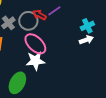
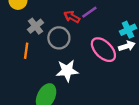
gray circle: (28, 21) -> (59, 38), moved
pink ellipse: (35, 44) -> (103, 50), moved

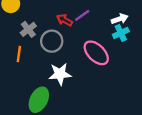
white arrow: (127, 46) -> (120, 19), moved

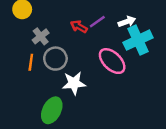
white arrow: (120, 19) -> (127, 22), moved
cyan cross: (121, 33) -> (138, 40), size x1.6
gray circle: (52, 41) -> (55, 59), moved

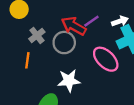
red arrow: (79, 27) -> (74, 26), size x1.5
gray circle: (55, 59) -> (64, 43), moved

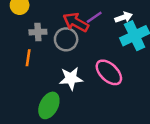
gray cross: (37, 35) -> (38, 32), turned 35
pink ellipse: (106, 59) -> (109, 72), moved

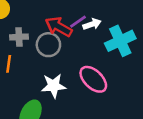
white arrow: (124, 17) -> (92, 24), moved

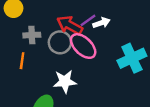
cyan cross: (120, 41) -> (132, 58), moved
pink ellipse: (93, 79) -> (83, 46), moved

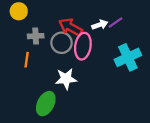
purple line: (88, 20) -> (116, 23), moved
pink ellipse: (83, 46) -> (83, 46), turned 55

